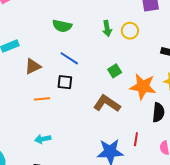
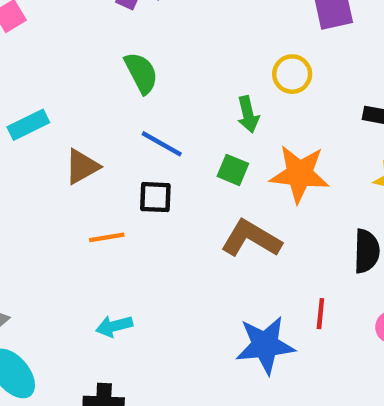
green semicircle: (62, 26) -> (141, 73), turned -126
green arrow: (107, 28) -> (248, 114), moved
green square: (115, 71) -> (233, 170), moved, turned -32
orange star: (143, 86) -> (299, 174), moved

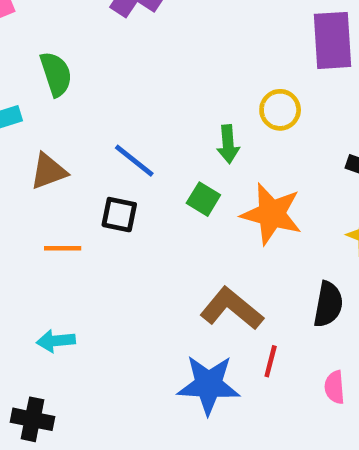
green semicircle: (141, 73) -> (56, 74), moved
brown L-shape: (251, 239) -> (232, 309), moved

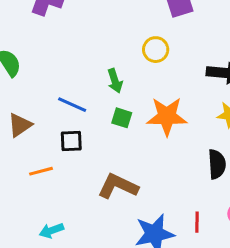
green arrow: (228, 144) -> (115, 81), moved
brown L-shape: (232, 309) -> (118, 186), moved
red line: (271, 361) -> (197, 222), moved

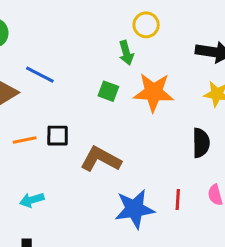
green arrow: (115, 81) -> (126, 53), moved
blue line: (72, 105) -> (40, 75), moved
black square: (71, 141) -> (58, 136), moved

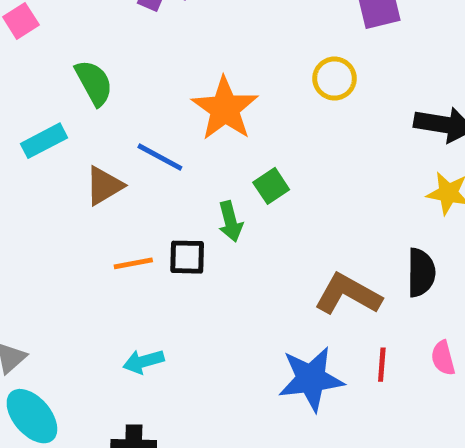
green arrow: (126, 53) -> (230, 221), moved
green square: (108, 91) -> (271, 186), turned 35
orange star: (154, 92) -> (225, 109), moved, turned 30
brown L-shape: (101, 159) -> (348, 294), moved

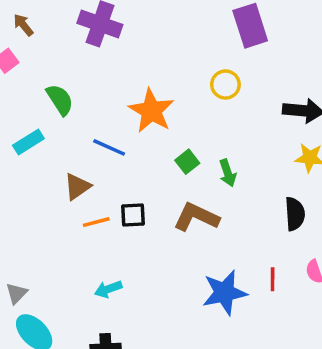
brown triangle: (104, 186) -> (77, 187), moved
green arrow: (230, 221) -> (228, 173), moved
brown L-shape: (348, 294) -> (196, 217), moved

